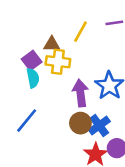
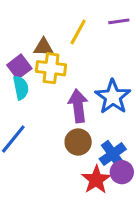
blue cross: (99, 126) -> (113, 154), moved

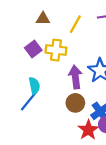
brown triangle: (43, 47) -> (43, 19), moved
cyan semicircle: (21, 88) -> (34, 86), moved

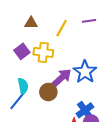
purple arrow: (75, 77) -> (62, 78), turned 55
brown circle: (75, 103) -> (48, 92), moved

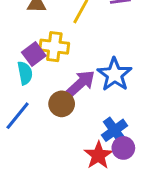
purple square: (22, 51) -> (34, 54), moved
cyan semicircle: (23, 86) -> (25, 73), moved

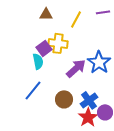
brown circle: (62, 104) -> (64, 99), moved
blue cross: (115, 130) -> (89, 100), moved

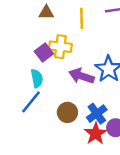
yellow line: (76, 19) -> (82, 18), turned -30
cyan semicircle: (38, 61) -> (37, 78), moved
purple arrow: (76, 68) -> (82, 76), turned -120

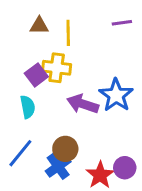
yellow line: (82, 18) -> (68, 33), moved
blue line: (31, 102) -> (20, 153), moved
blue cross: (97, 114) -> (58, 166), moved

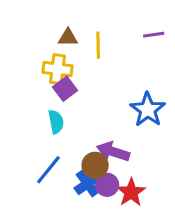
yellow cross: (57, 68) -> (57, 69), moved
purple arrow: (83, 104) -> (113, 152), moved
purple circle: (125, 168) -> (107, 185), moved

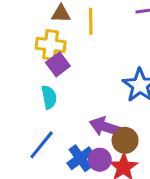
brown circle: (95, 165) -> (125, 140), moved

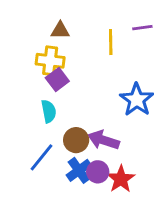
yellow line: (91, 21) -> (111, 42), moved
brown circle: (125, 140) -> (76, 140), moved

